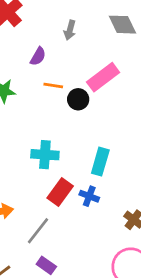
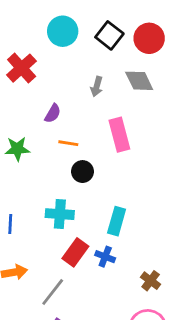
gray arrow: (70, 30) -> (97, 86), moved
pink rectangle: (103, 77) -> (119, 135), turned -68
black circle: (78, 99) -> (83, 172), moved

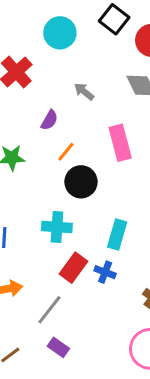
black square: (109, 35) -> (114, 19), moved
gray arrow: (97, 86) -> (84, 92), moved, turned 114
orange line: (68, 143) -> (66, 152), turned -60
black circle: (83, 172) -> (81, 182), size x1.4

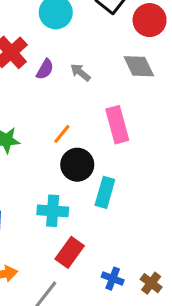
purple semicircle: (49, 120) -> (45, 69), moved
cyan rectangle: (117, 234) -> (105, 192), moved
blue cross: (105, 272) -> (113, 279), moved

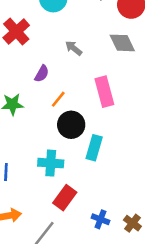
purple semicircle: (45, 69) -> (42, 74), moved

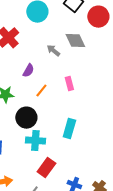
gray diamond: (122, 43) -> (75, 41), moved
pink rectangle: (104, 92) -> (69, 84), moved, size x0.6
black circle: (71, 125) -> (26, 118), moved

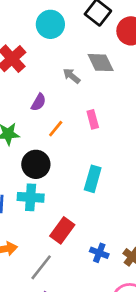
cyan cross: (35, 141) -> (31, 197), moved

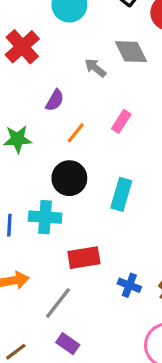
pink rectangle: (93, 119) -> (121, 121), turned 48
black circle: (36, 164) -> (69, 178), moved
red rectangle: (62, 230) -> (84, 258), turned 45

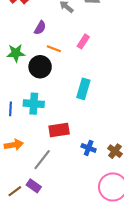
orange line: (76, 133) -> (54, 49), turned 72
black circle: (69, 178) -> (40, 67), moved
purple rectangle: (68, 344) -> (34, 186), moved

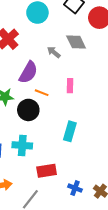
purple semicircle: (40, 28) -> (28, 72), size x1.6
pink rectangle: (83, 41) -> (70, 86), turned -32

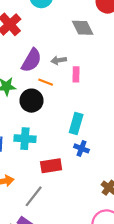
gray arrow: (54, 52) -> (59, 60), moved, turned -48
blue cross: (75, 188) -> (82, 148), moved

